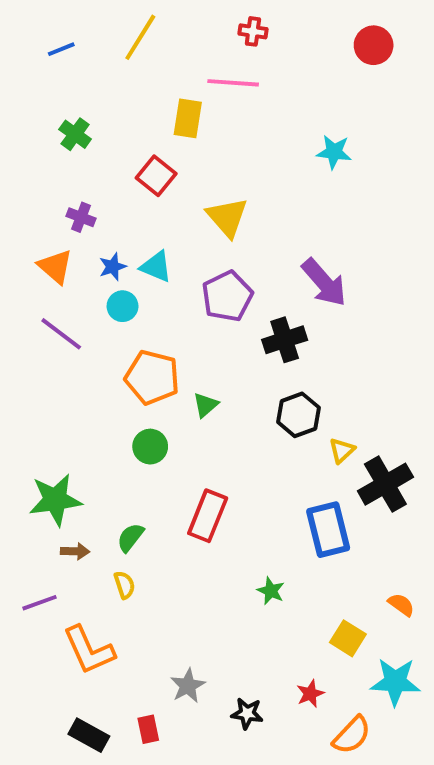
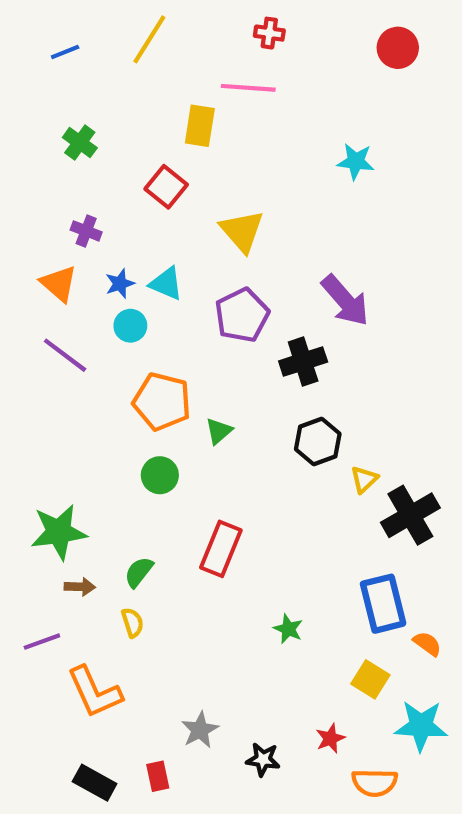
blue rectangle: (328, 530) -> (383, 604), moved
orange semicircle: (352, 735) -> (375, 783), turned 48

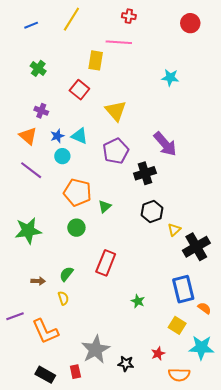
green star: (59, 532) -> (28, 231), moved
purple line: (42, 642) -> (15, 316), moved
gray star: (200, 730) -> (96, 349), size x1.6

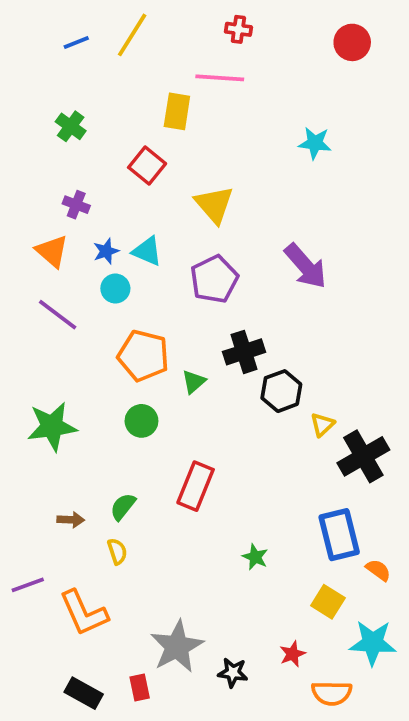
blue line: (31, 25) -> (76, 42), moved
black cross: (145, 173) -> (244, 352), moved

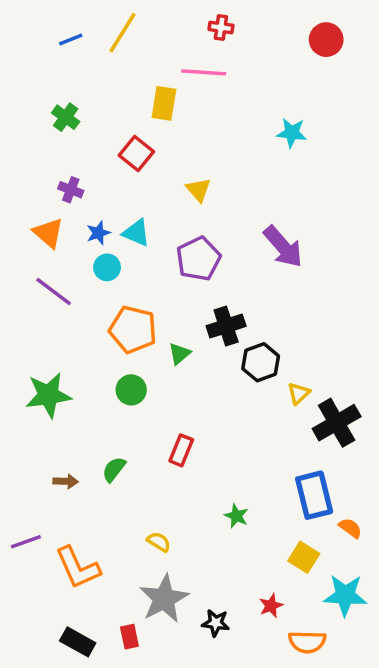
yellow triangle: (214, 205) -> (198, 190), size x0.7
red rectangle: (196, 486) -> (181, 450), size x0.7
yellow semicircle: (117, 551) -> (159, 542), moved, turned -40

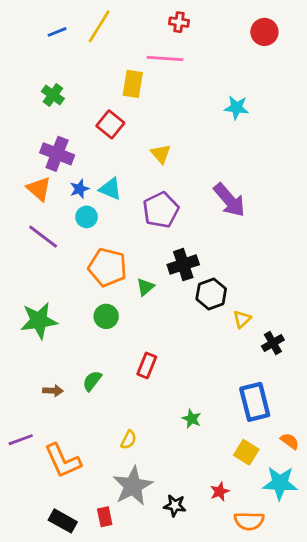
purple cross: (71, 190) -> (57, 154), size x1.6
black cross: (337, 423) -> (273, 343), size x0.6
orange semicircle: (350, 528) -> (290, 441), moved
yellow semicircle: (159, 542) -> (129, 440), turned 84

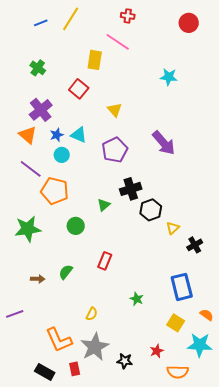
pink line: (165, 59) -> (118, 42), turned 30
purple cross: (57, 154) -> (41, 110), turned 30
orange pentagon: (108, 267) -> (55, 191), moved
orange L-shape: (63, 461) -> (59, 340), moved

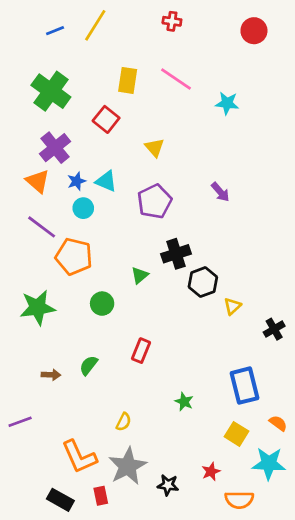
pink line: (118, 42) -> (176, 79), moved
green cross: (38, 68) -> (51, 91), size x1.8
purple arrow: (164, 143) -> (220, 192), size x0.6
black cross: (195, 245) -> (274, 329), moved

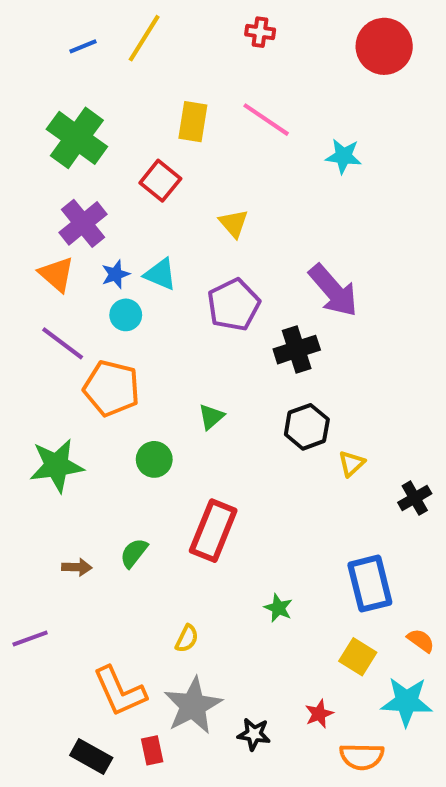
red circle: (254, 31) -> (384, 46), size x1.4
purple arrow: (220, 192) -> (333, 291), size x1.8
black cross: (176, 254) -> (297, 350), moved
red rectangle: (141, 351) -> (213, 531), size x1.6

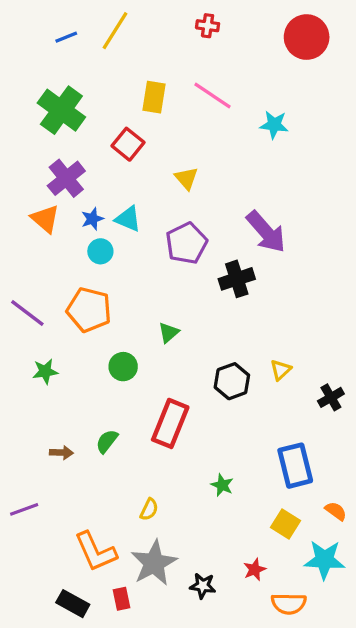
purple line: (63, 343) -> (27, 313), moved
black hexagon: (307, 427) -> (232, 381), moved
green star: (57, 466) -> (45, 371), size x0.6

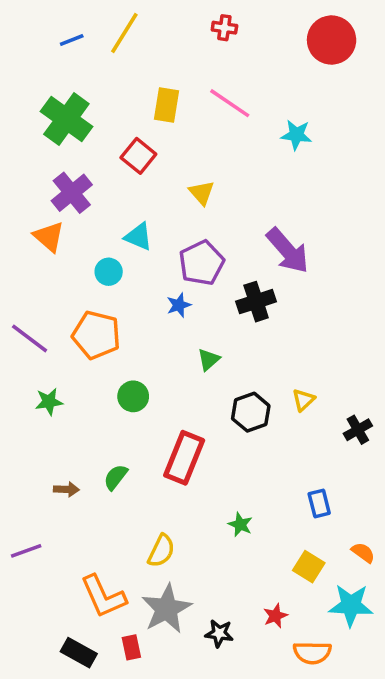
blue star: (92, 219) -> (179, 305), moved
green triangle: (169, 332) -> (209, 359), moved
blue rectangle: (295, 466) -> (319, 503), size x0.6
yellow semicircle: (149, 509) -> (161, 551), size x1.4

